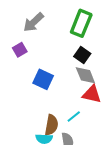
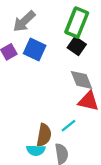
black square: (82, 55) -> (77, 46), moved
blue square: (43, 79) -> (35, 50), moved

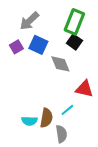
gray diamond: (81, 80) -> (60, 64), moved
cyan semicircle: (36, 150) -> (29, 121), moved

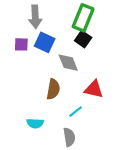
gray arrow: (29, 21) -> (35, 17), turned -50
purple square: (16, 47) -> (21, 44), turned 32
brown semicircle: (46, 118) -> (53, 89), moved

